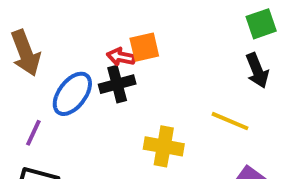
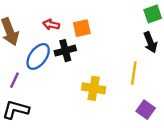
red arrow: (121, 57) -> (51, 25), moved
yellow line: (230, 121) -> (134, 73), turned 75

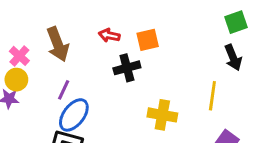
blue ellipse: (38, 56) -> (74, 115), moved
purple line: (14, 80) -> (64, 90), moved

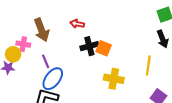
orange square: (148, 40) -> (104, 48), moved, turned 35
pink cross: (19, 56) -> (23, 44), moved, turned -32
purple line: (64, 90) -> (46, 61), turned -48

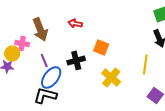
black cross: (89, 46) -> (76, 60), moved
yellow cross: (114, 79) -> (111, 77), turned 30

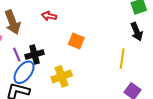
black cross: (76, 60) -> (34, 55), moved
yellow cross: (111, 77) -> (62, 76), moved, turned 30

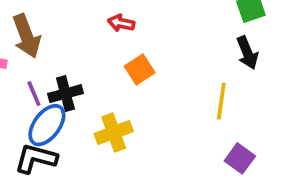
red arrow: (49, 16) -> (121, 23), moved
orange square: (76, 41) -> (140, 69), turned 35

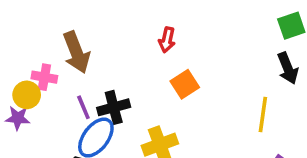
red arrow: (121, 23) -> (167, 40), turned -90

